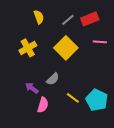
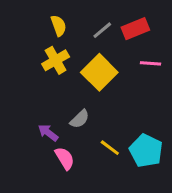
yellow cross: (28, 48) -> (56, 60), moved
pink semicircle: (43, 105) -> (65, 158), turned -49

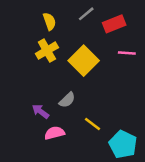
gray line: (102, 30) -> (86, 14), moved
cyan pentagon: (146, 151) -> (123, 144), moved
pink semicircle: (65, 158) -> (55, 133), turned -72

